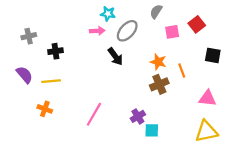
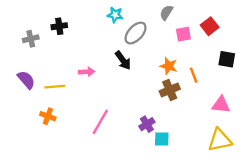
pink arrow: (97, 31) -> (87, 72), moved
black cross: (55, 51) -> (59, 26), moved

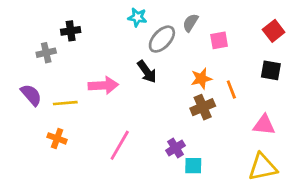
gray semicircle: (166, 13) -> (190, 23), moved
red square: (210, 26) -> (274, 31), moved
gray cross: (31, 39) -> (46, 53), moved
orange star: (169, 66) -> (201, 79), turned -30
pink arrow: (87, 72) -> (103, 85), size x1.5

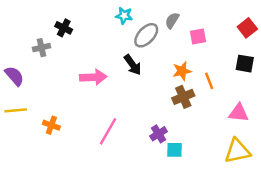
black cross: (71, 31) -> (64, 28), turned 35
purple semicircle: (31, 95) -> (14, 76), moved
yellow line: (65, 103) -> (16, 110), moved

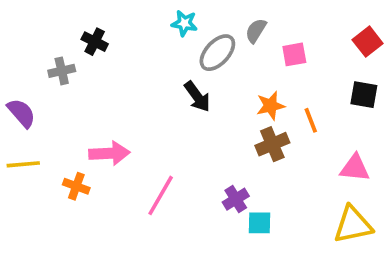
pink arrow: (93, 77) -> (109, 153), moved

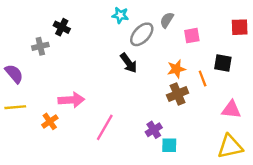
red square: (368, 42) -> (240, 27), turned 36
black square: (364, 95) -> (223, 63), moved
orange cross: (76, 186) -> (50, 121), turned 35

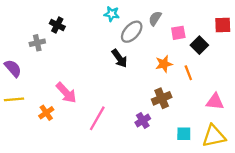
black square: (223, 63) -> (199, 45), moved, turned 35
brown cross: (178, 94) -> (162, 98), moved
pink arrow: (71, 100) -> (66, 93), turned 50
cyan square: (169, 145) -> (184, 134), moved

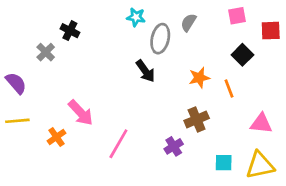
gray ellipse: (132, 32) -> (160, 39), turned -30
pink square: (178, 33) -> (237, 16), moved
gray cross: (37, 43) -> (46, 52), turned -32

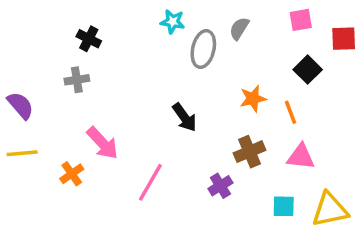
gray cross: (46, 52) -> (77, 80), moved, turned 36
black arrow: (145, 71) -> (185, 117), moved
pink triangle: (261, 124) -> (301, 157), moved

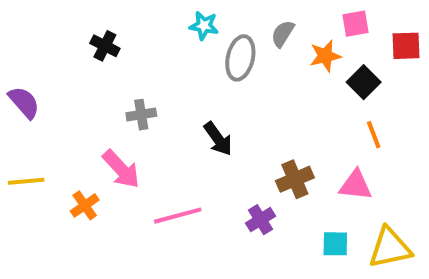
gray cross: (77, 80) -> (141, 115), moved
orange star: (253, 99) -> (325, 56), moved
purple semicircle: (20, 105) -> (24, 102), moved
orange line: (291, 112) -> (374, 135), moved
pink line: (150, 182) -> (178, 216), turned 45

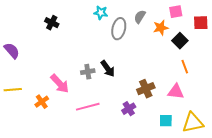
gray cross: (141, 115) -> (88, 72), moved

